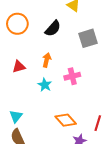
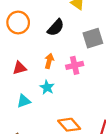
pink cross: (72, 76) -> (75, 65), moved
cyan triangle: (16, 116) -> (24, 101), moved, turned 32

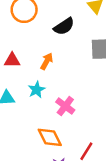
pink cross: (75, 65) -> (65, 106), moved, turned 35

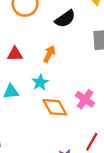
pink cross: (65, 106) -> (85, 99), moved
orange diamond: (50, 137) -> (55, 107), moved

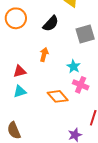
red triangle: (15, 54) -> (20, 71), moved
cyan star: (40, 82) -> (74, 66), moved

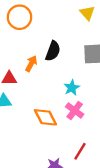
black semicircle: (51, 24) -> (53, 51), moved, turned -36
orange arrow: (44, 55) -> (31, 64), moved

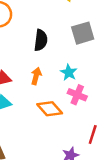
orange arrow: (31, 64) -> (36, 76), moved

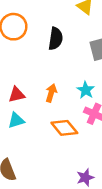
black semicircle: (41, 40) -> (56, 39), moved

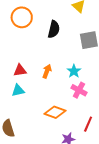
orange diamond: (64, 128) -> (55, 112), moved, turned -35

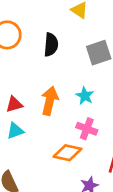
orange arrow: (47, 71) -> (50, 101), size x1.5
pink cross: (79, 90) -> (87, 129), moved

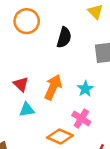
red triangle: (14, 104) -> (21, 84), turned 49
cyan triangle: (15, 131) -> (27, 110), moved

